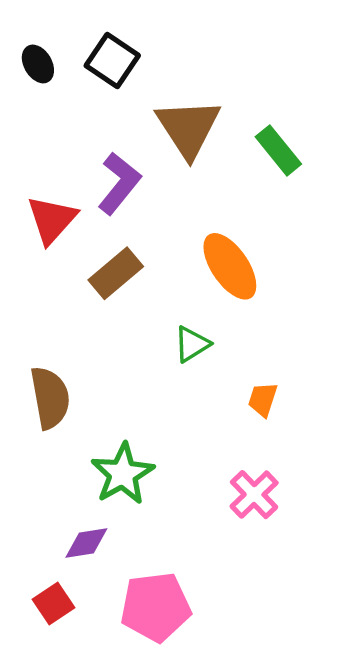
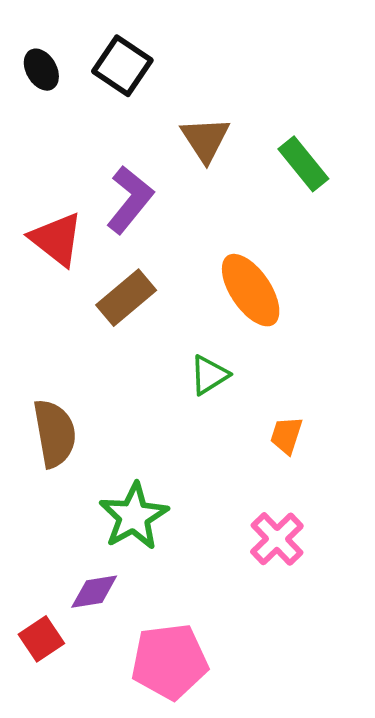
brown triangle: (188, 128) -> (205, 139), size x0.7
red triangle: (52, 220) -> (56, 239), turned -34
red square: (53, 603) -> (41, 639), moved

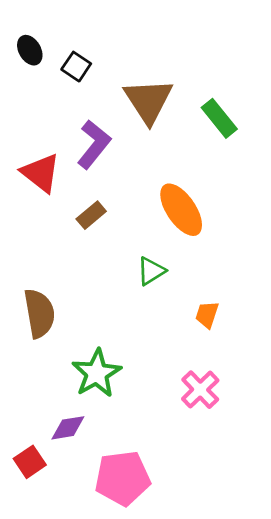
black square: (122, 66) -> (76, 67), moved, size x0.7
brown triangle: (205, 139) -> (148, 101), size x1.4
brown rectangle: (126, 298) -> (91, 215), size x0.7

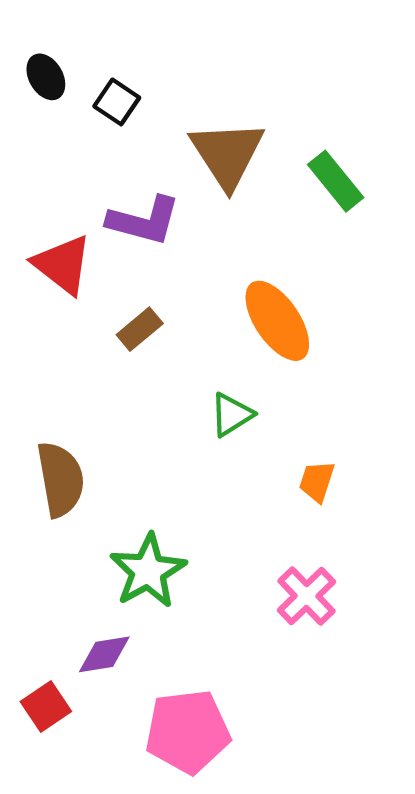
purple L-shape: (94, 144) -> (144, 221), turned 66

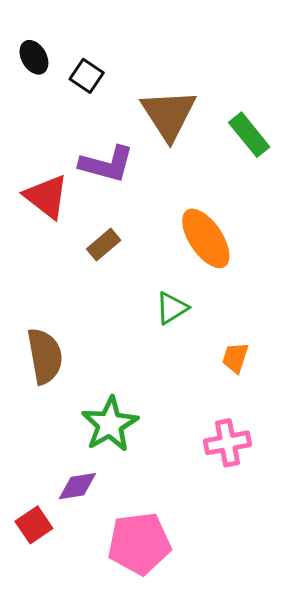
pink cross: (306, 596) -> (227, 443), turned 33

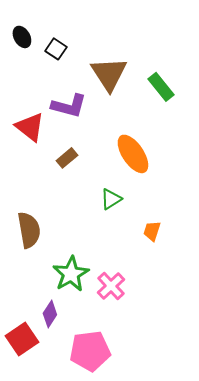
pink cross: (227, 443) -> (111, 286), moved, turned -32
purple diamond: (77, 486) -> (50, 314), turned -48
red square: (34, 525) -> (22, 339), size x1.4

